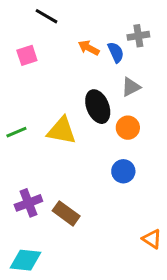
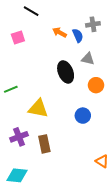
gray triangle: (131, 87) -> (88, 59), turned 40
orange circle: (128, 128) -> (96, 85), moved
yellow triangle: (62, 131) -> (38, 108), moved
brown rectangle: (66, 213) -> (44, 144), turned 42

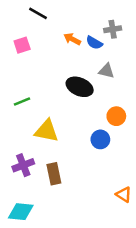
blue semicircle: (78, 35) -> (94, 43), turned 144
black ellipse: (66, 72) -> (80, 87), turned -45
orange circle: (96, 85) -> (116, 116), moved
green line: (11, 89) -> (22, 101), moved

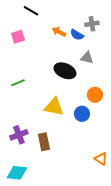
yellow triangle: (47, 131) -> (54, 107), moved

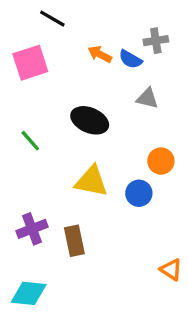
pink square: (18, 37) -> (30, 63), size x1.5
black ellipse: (65, 71) -> (90, 120), moved
green line: (18, 83) -> (30, 141), turned 72

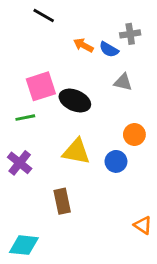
pink square: (30, 63) -> (41, 86), moved
green line: (30, 141) -> (25, 118), turned -60
purple cross: (32, 229) -> (20, 163), moved, turned -30

